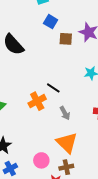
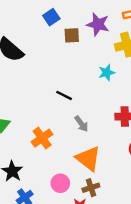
blue square: (51, 22) -> (51, 17), turned 32
orange cross: (37, 101) -> (42, 138), moved

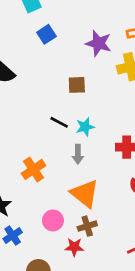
brown square: (72, 35) -> (77, 85), moved
cyan star: (107, 72) -> (85, 127), moved
gray arrow: (81, 124) -> (78, 154), turned 35

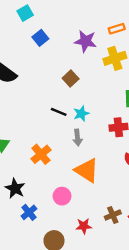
brown square: (77, 85) -> (71, 79), turned -35
brown cross: (87, 226) -> (113, 215), moved
red star: (74, 247) -> (84, 226), moved

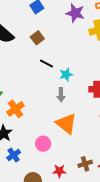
brown square: (71, 79) -> (37, 38), moved
black line: (59, 112) -> (46, 63), moved
orange cross: (41, 154) -> (16, 109), moved

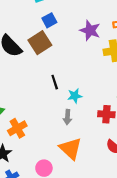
brown square: (37, 38) -> (40, 43), moved, size x1.5
black line: (46, 63) -> (55, 82), turned 40

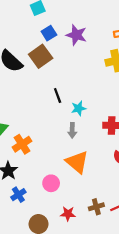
purple star: (90, 30) -> (76, 35), moved

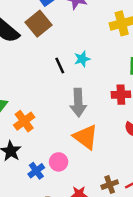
cyan star: (79, 108) -> (82, 59), moved
gray arrow: (72, 130) -> (78, 103), size x1.6
blue cross: (18, 195) -> (36, 171), moved

